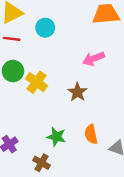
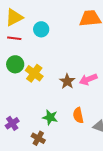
pink arrow: (94, 59) -> (88, 79), moved

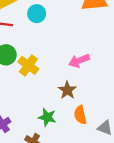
pink arrow: (88, 79) -> (79, 61), moved
brown star: (67, 81) -> (67, 90), moved

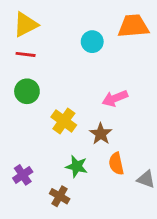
cyan circle: (37, 14) -> (92, 42), moved
yellow cross: (28, 65) -> (64, 121), moved

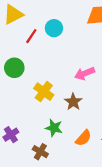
cyan circle: (92, 42) -> (54, 28), moved
red line: (26, 54) -> (31, 36), moved, turned -63
orange semicircle: (116, 164) -> (83, 138), moved, turned -126

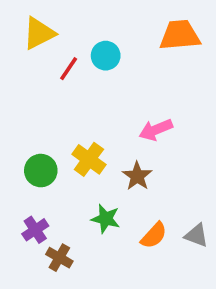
green circle: (14, 68) -> (41, 171), moved
brown cross: (40, 152) -> (59, 258), moved

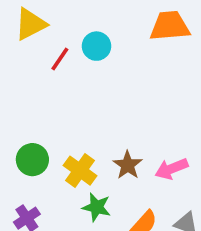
pink arrow: (156, 130) -> (172, 169), moved
yellow cross: (89, 159) -> (80, 171), moved

